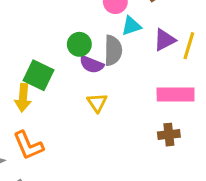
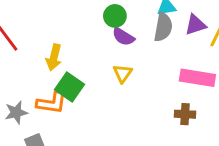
gray semicircle: (113, 50) -> (163, 27), moved
green square: (38, 75) -> (69, 87), moved
orange L-shape: (28, 145) -> (52, 103), turned -68

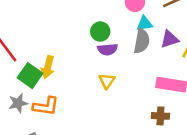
purple semicircle: (123, 37) -> (107, 49), turned -36
green square: (69, 87) -> (30, 76), moved
gray star: (16, 112) -> (18, 103), moved

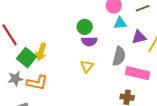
gray semicircle: (142, 41) -> (119, 56), moved

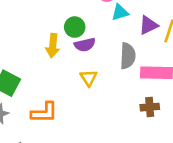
yellow arrow: (41, 52) -> (53, 46), moved
orange L-shape: (37, 83) -> (44, 113), moved

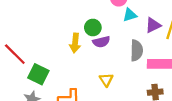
yellow triangle: (89, 78) -> (106, 80), moved

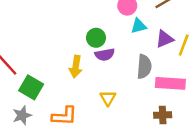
yellow arrow: (75, 43) -> (76, 67), moved

